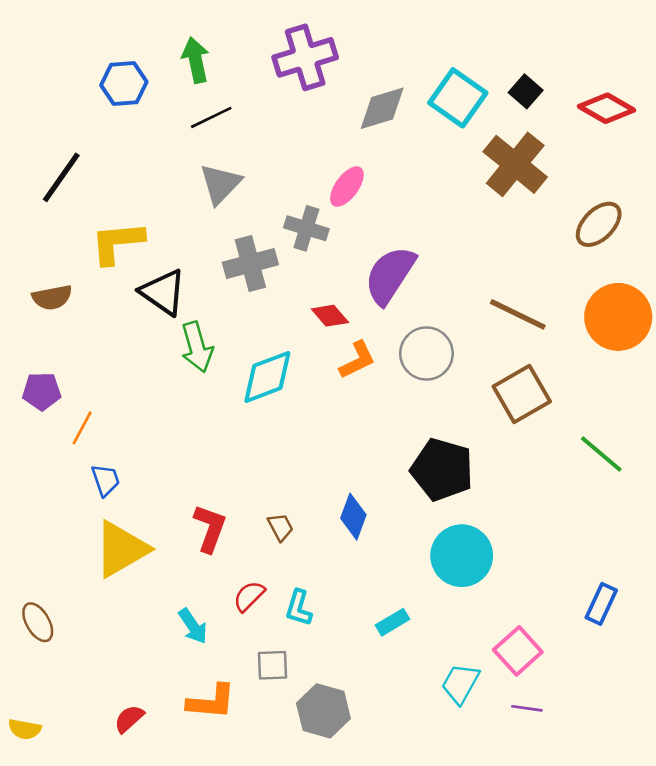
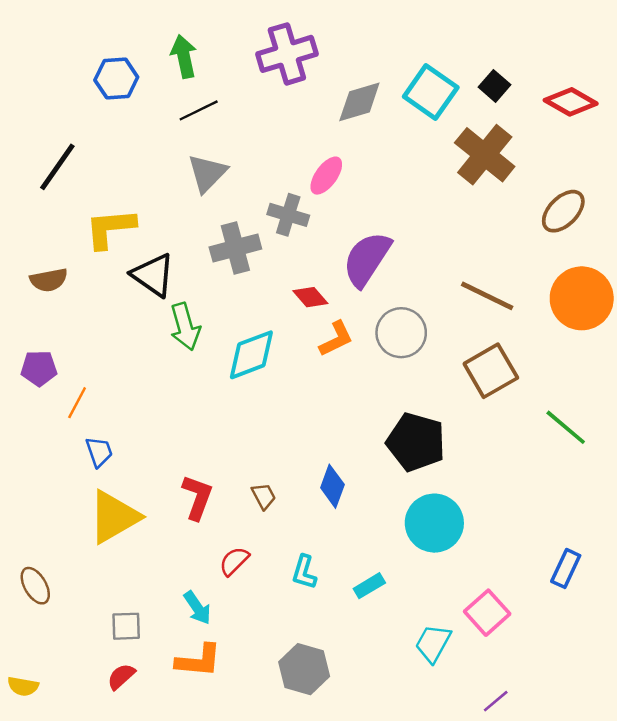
cyan L-shape: (299, 608) -> (304, 572), moved
cyan arrow: (193, 626) -> (197, 608), moved
gray square: (273, 665) -> (126, 626), moved
purple line: (527, 708) -> (496, 701), moved, turned -48

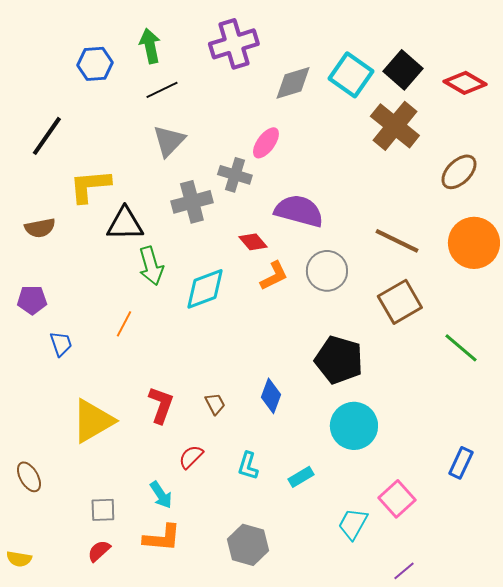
black square: (495, 86) -> (403, 70), size x1.5
purple semicircle: (367, 259) -> (299, 211), turned 72
black triangle: (153, 275) -> (125, 224), turned -36
orange line: (77, 403) -> (124, 324), moved
blue trapezoid: (99, 452) -> (61, 344), moved

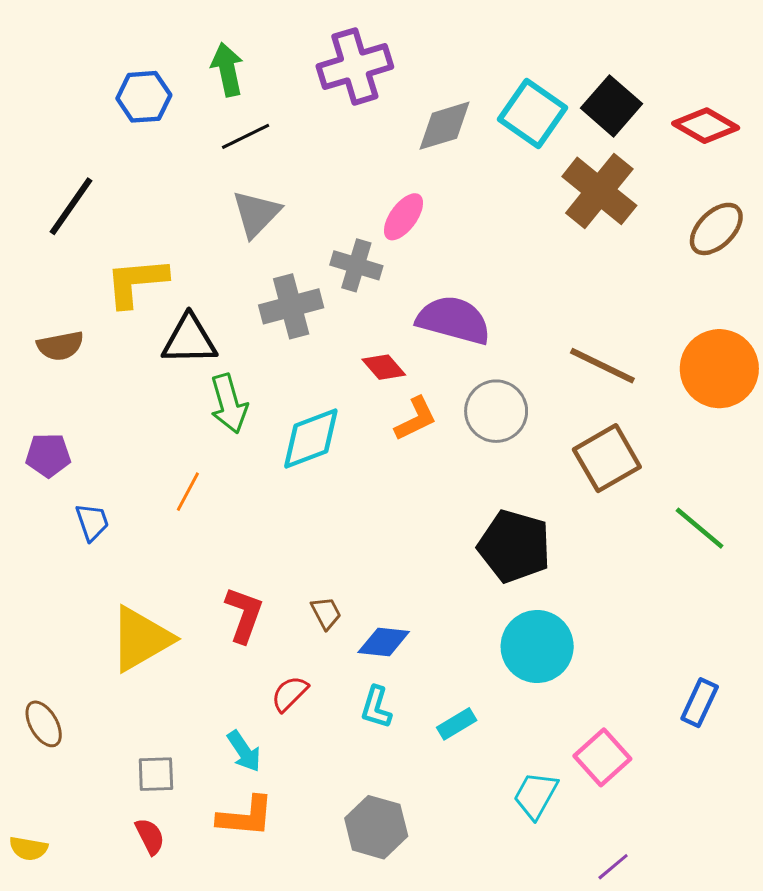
brown ellipse: (459, 172) -> (716, 229), moved
blue diamond: (271, 396) -> (384, 642), moved, turned 76
red semicircle: (99, 551) -> (150, 836), turned 105

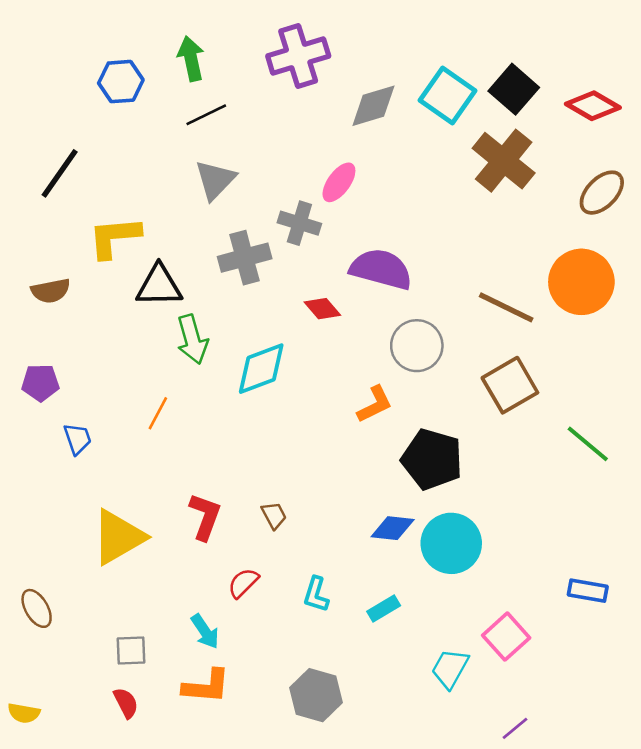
orange circle: (719, 369) -> (581, 282), moved
orange L-shape: (416, 419) -> (375, 404), moved
blue diamond: (384, 642) -> (393, 528), moved
blue rectangle: (700, 703) -> (588, 591), turned 75

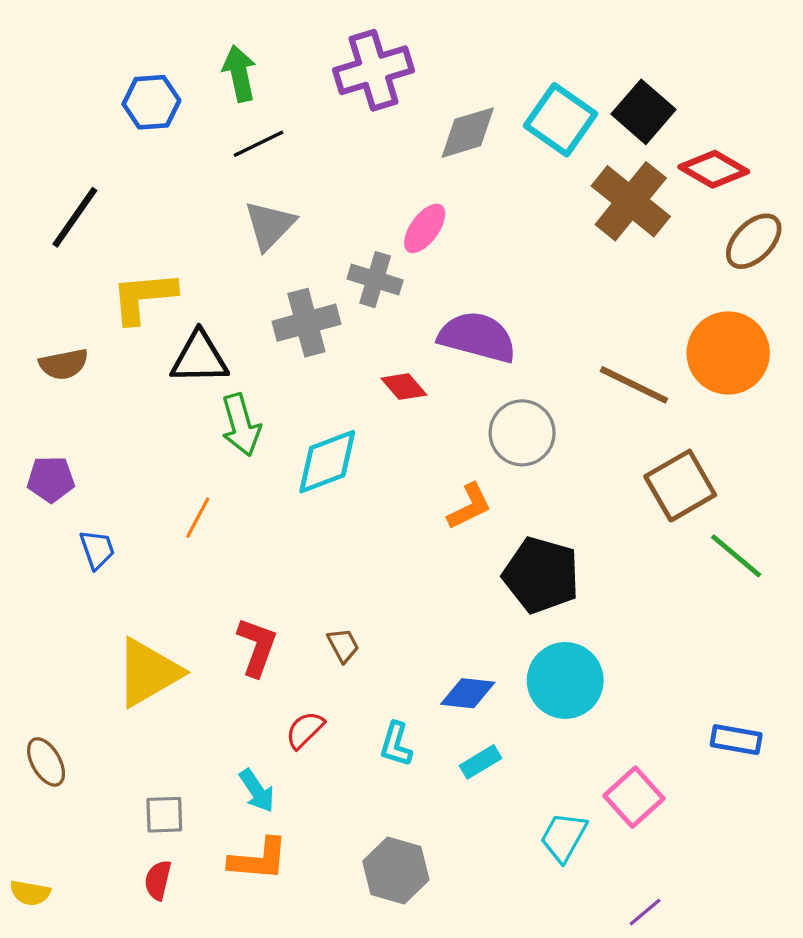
red diamond: (593, 106) -> (714, 169), moved
brown square: (510, 385) -> (680, 486), moved
blue diamond: (393, 528) -> (468, 693), moved
red semicircle: (126, 703) -> (158, 880), turned -140

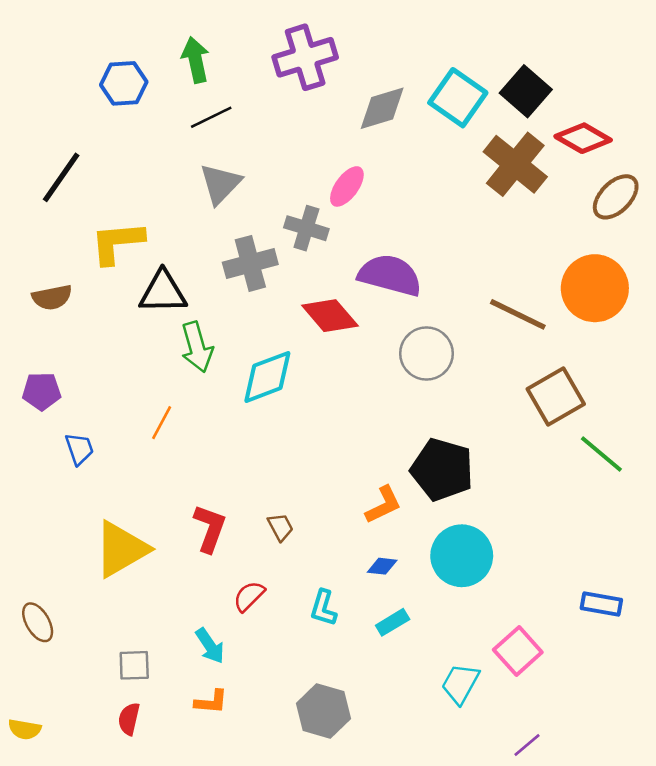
red diamond: (404, 387) -> (330, 316), size x1.5
orange L-shape: (469, 506) -> (383, 505), moved
blue diamond: (468, 693) -> (382, 566), size x0.7
orange L-shape: (259, 859) -> (211, 702), size x0.7

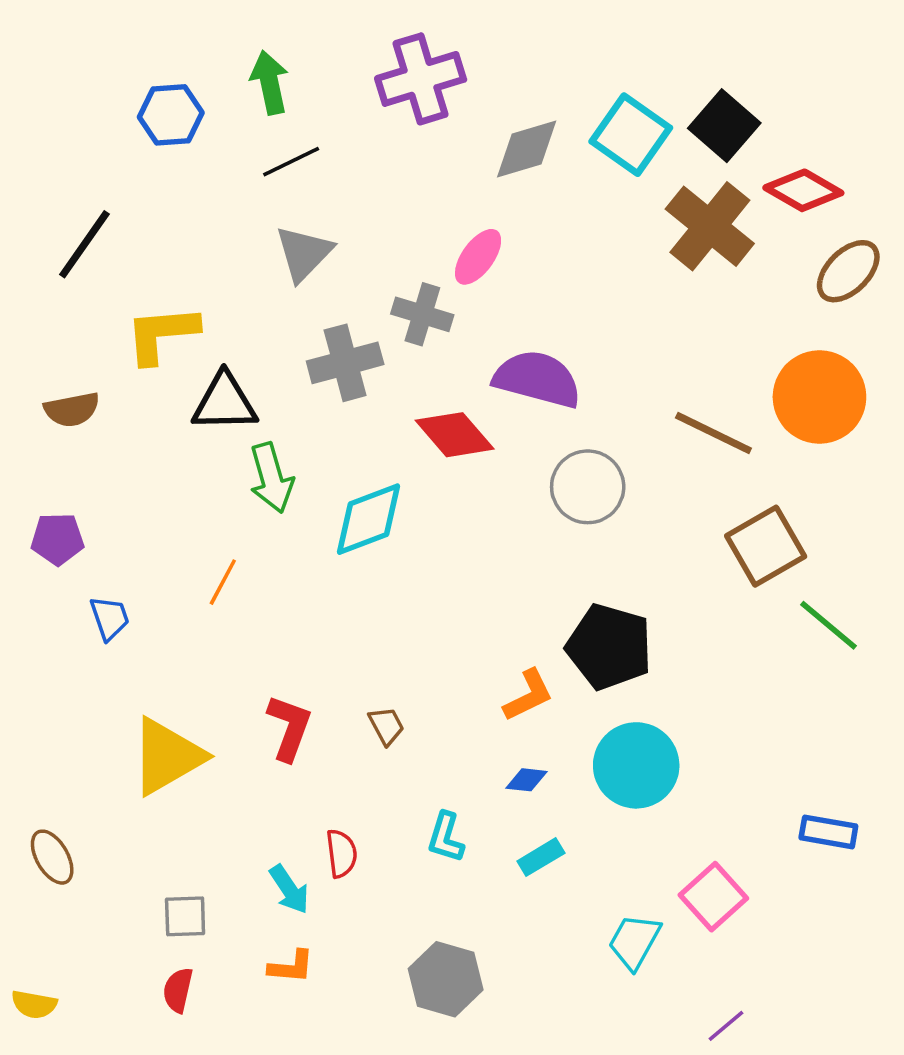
red semicircle: (249, 596) -> (341, 853), moved, turned 128

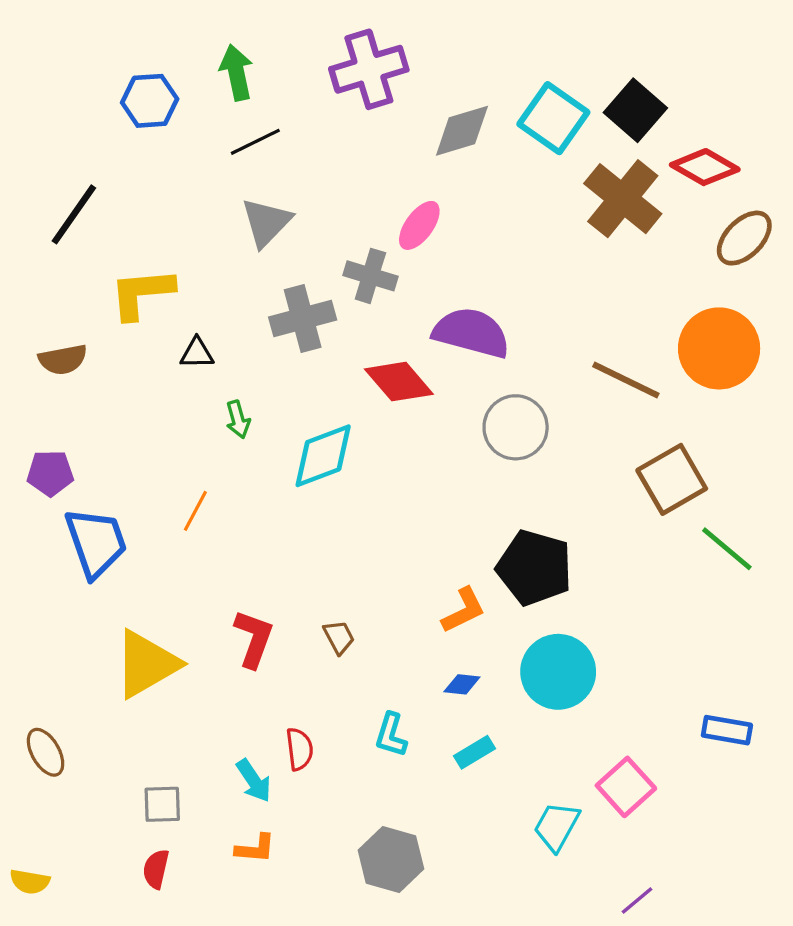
black triangle: (225, 402) -> (197, 353), size x0.6
green arrow: (271, 478) -> (238, 419), size x0.6
blue trapezoid: (110, 618) -> (96, 542), size x1.8

